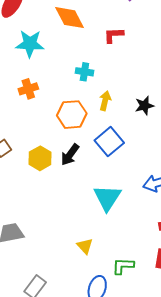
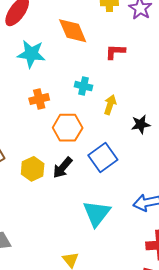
orange cross: (28, 89) -> (39, 99), moved
yellow arrow: (105, 101) -> (110, 105), moved

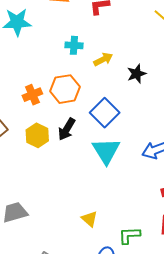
orange cross: (39, 99) -> (32, 95), moved
yellow arrow: (110, 105) -> (103, 59), turned 54
cyan triangle: (97, 213) -> (106, 151), moved

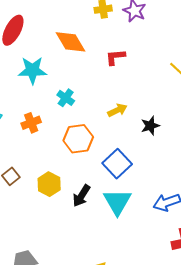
cyan cross: (74, 45) -> (66, 98), moved, turned 30
orange cross: (32, 95) -> (31, 123), moved
black arrow: (67, 129) -> (81, 196), moved

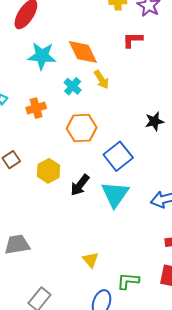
orange diamond: (71, 42) -> (83, 52), moved
red L-shape: (115, 57) -> (133, 40), moved
yellow arrow: (117, 110) -> (101, 80), moved, turned 78

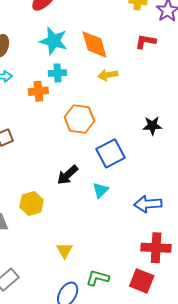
yellow arrow: (101, 80) -> (108, 75), turned 102
cyan cross: (73, 86) -> (57, 73), moved, turned 36
yellow hexagon: (48, 171) -> (32, 204), moved
cyan triangle: (115, 194) -> (100, 190), size x0.6

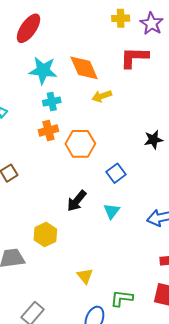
red L-shape: (146, 42) -> (134, 57), size x1.4
orange cross: (38, 91) -> (48, 131), moved
blue square: (110, 153) -> (116, 173), size x0.7

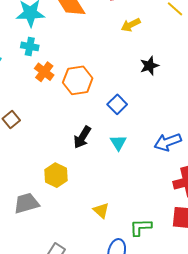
yellow arrow: (102, 96) -> (131, 25), moved
cyan cross: (52, 102) -> (30, 46), moved, turned 30
orange cross: (48, 131) -> (44, 72), turned -30

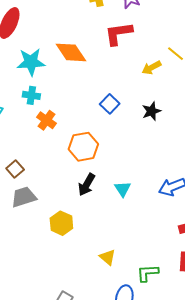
yellow arrow: (131, 25) -> (151, 68), moved
orange hexagon: (78, 80) -> (83, 147), moved
blue square: (117, 104) -> (110, 104), moved
gray trapezoid: (26, 203) -> (24, 197), moved

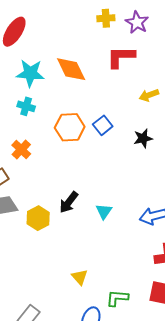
orange cross: (47, 120) -> (21, 149), moved
orange hexagon: (83, 147) -> (70, 127), moved
yellow hexagon: (61, 223) -> (38, 218), moved

